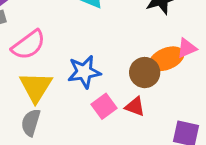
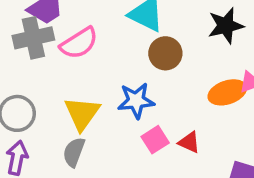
pink semicircle: (28, 45) -> (79, 43), moved
brown circle: (145, 73) -> (165, 53), moved

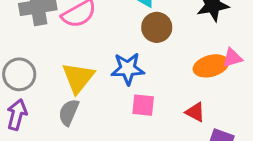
pink square: (155, 140) -> (143, 105), turned 35
red triangle: (189, 142) -> (195, 112), moved

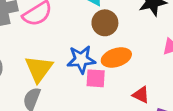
orange ellipse: (211, 66) -> (116, 57), moved
pink square: (143, 105) -> (96, 78), moved

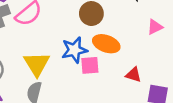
orange ellipse: (116, 57) -> (106, 44), turned 45

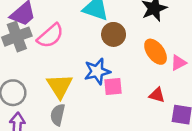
pink triangle: (155, 27) -> (179, 63), moved
orange ellipse: (106, 44) -> (156, 52), moved, turned 35

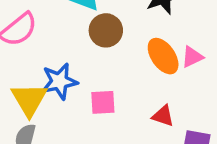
pink triangle: (179, 63) -> (192, 57), moved
blue star: (97, 71) -> (59, 81), moved

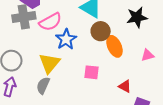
orange ellipse: (163, 56) -> (115, 46), moved
blue star: (59, 81) -> (66, 39), moved, turned -30

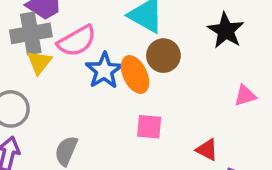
black star: (137, 17) -> (226, 31), turned -30
orange ellipse: (115, 46) -> (135, 75), moved
yellow triangle: (49, 63) -> (39, 62), moved, size x0.7

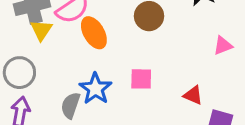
blue star: (104, 71) -> (95, 89), moved
orange ellipse: (135, 75) -> (94, 33), moved

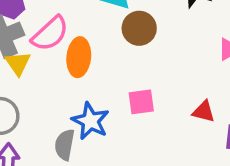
orange ellipse: (94, 33) -> (79, 57), turned 44

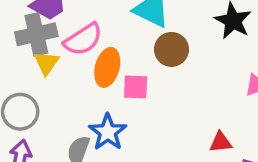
pink square: (141, 102) -> (136, 87), moved
red triangle: (204, 111) -> (221, 142), turned -30

